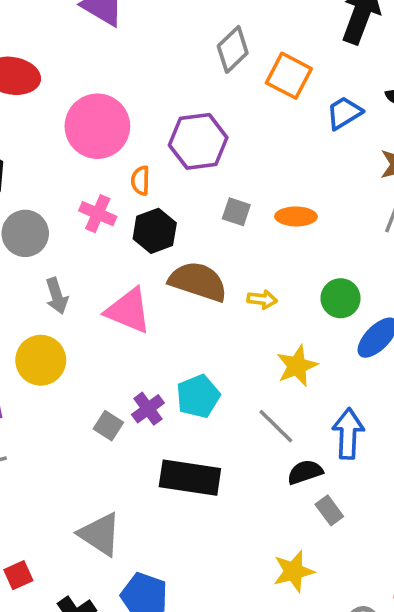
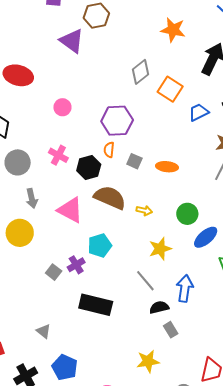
pink circle: (97, 126) -> (62, 107), size x0.5
orange semicircle: (140, 181) -> (109, 150), moved
cyan pentagon: (198, 396) -> (100, 245), moved
gray triangle: (100, 534) -> (43, 331), size x0.6

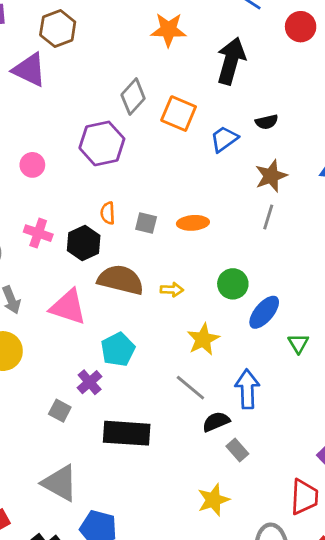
purple hexagon: (117, 121) -> (102, 143), moved
gray square: (54, 272) -> (60, 411), moved
gray triangle: (43, 331) -> (60, 483), size x1.8

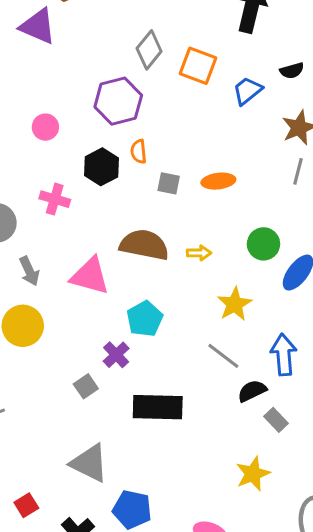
orange semicircle: (108, 213) -> (139, 152), moved
black hexagon: (84, 243) -> (102, 167), moved
gray square: (60, 411) -> (86, 386), turned 30

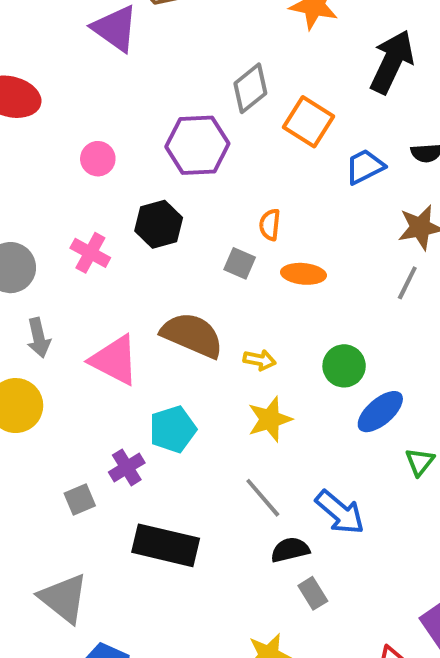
orange semicircle: (139, 152) -> (270, 225), moved
yellow star: (235, 304) -> (270, 419), moved
blue arrow: (284, 355) -> (340, 512), turned 123

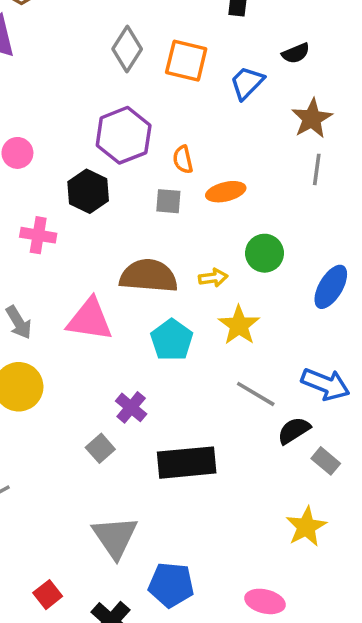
purple hexagon: (197, 145) -> (124, 135), moved
green circle: (344, 366) -> (265, 253), moved
cyan pentagon: (173, 429) -> (172, 340), moved
gray triangle: (64, 598) -> (115, 537), turned 36

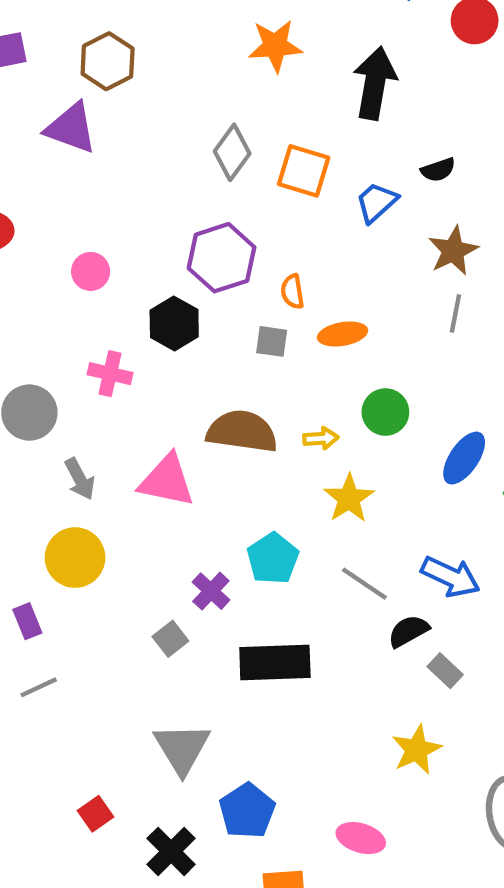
cyan pentagon: (172, 340) -> (273, 558), moved
blue pentagon: (171, 585) -> (247, 811), turned 30

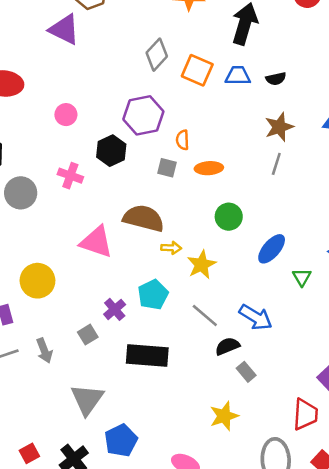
blue trapezoid: (376, 202) -> (238, 76), moved, turned 36
yellow arrow: (321, 438) -> (171, 248), moved
gray arrow: (80, 479) -> (44, 351), moved
red square: (95, 814) -> (29, 453), moved

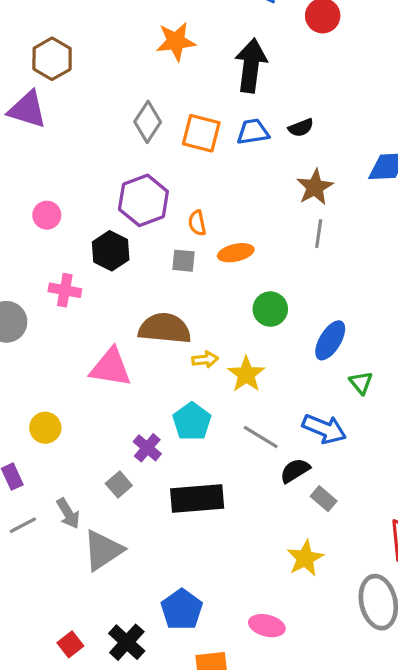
green triangle: (302, 277) -> (361, 383), moved
yellow circle: (37, 281) -> (45, 428), size x0.7
gray triangle: (87, 399) -> (103, 550), moved, turned 30

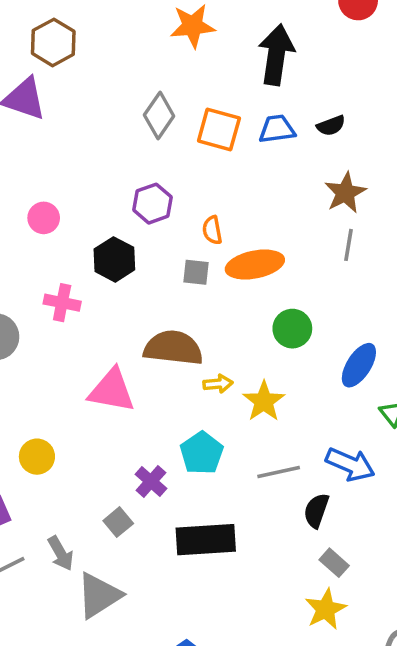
purple hexagon: (143, 200) -> (152, 204), size x0.7
orange ellipse: (236, 253) -> (255, 265), size x1.4
gray line: (261, 437) -> (279, 472), turned -45
black semicircle: (295, 471) -> (316, 511), turned -40
gray rectangle: (324, 499) -> (334, 563), moved

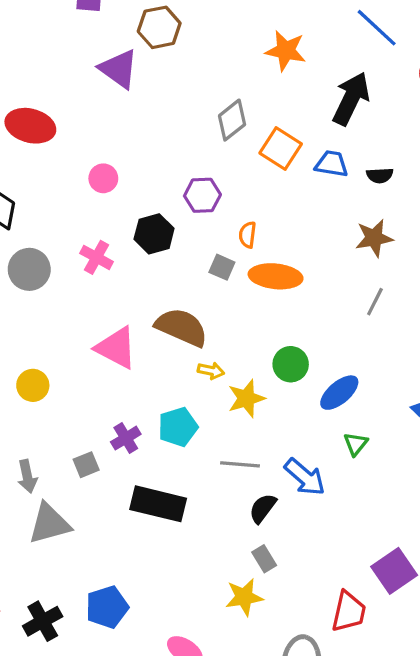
gray line: (349, 245) -> (375, 302), moved
green circle: (292, 329) -> (291, 364), moved

